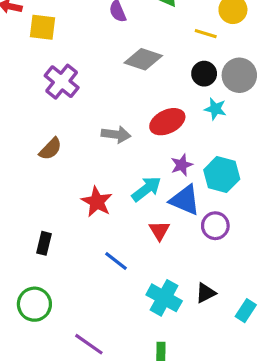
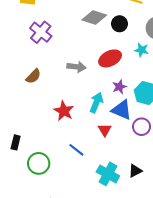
black circle: (204, 74) -> (119, 24), moved
cyan arrow: (146, 189) -> (96, 103), turned -30
black rectangle: (44, 243) -> (16, 142), moved
green circle: (34, 304) -> (39, 163), moved

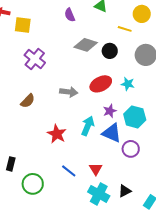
cyan star: (142, 50) -> (128, 84), moved
red triangle: (105, 130) -> (96, 169), moved

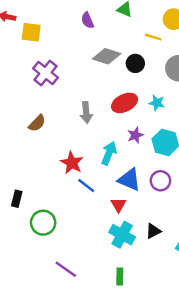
gray arrow: (69, 92) -> (86, 112), turned 78
blue triangle: (112, 133) -> (129, 180), moved
blue line: (69, 171) -> (86, 186), moved

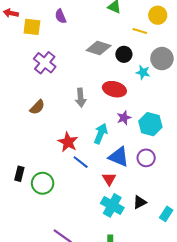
purple semicircle: (87, 20) -> (61, 16), moved
red ellipse: (125, 103) -> (114, 89), turned 40
cyan star: (157, 103) -> (143, 72), moved
green circle: (43, 223) -> (43, 183), moved

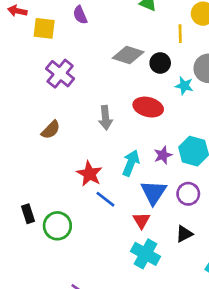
yellow line: (140, 31) -> (180, 34), turned 72
purple star: (124, 118) -> (163, 155), moved
blue triangle: (119, 157) -> (153, 192), turned 40
black rectangle: (19, 174) -> (28, 214), turned -32
black triangle: (140, 202) -> (184, 234), moved

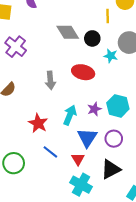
gray diamond: (128, 55) -> (68, 32), turned 40
blue line: (105, 199) -> (50, 152), moved
black triangle: (184, 234) -> (111, 169), size x1.5

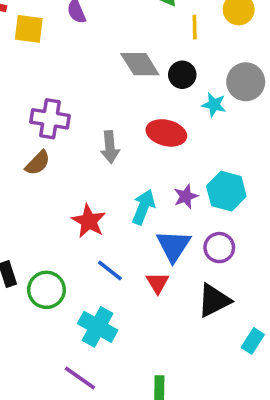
yellow line: (108, 16) -> (195, 27), moved
purple cross: (16, 47) -> (50, 119), moved, turned -30
cyan cross: (81, 185) -> (98, 327), moved

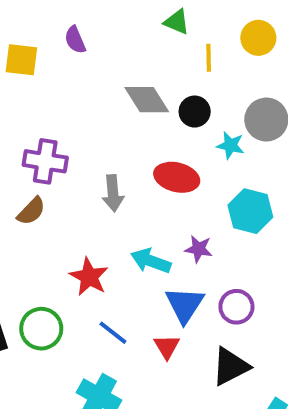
cyan hexagon: (226, 191) -> (250, 211), moved
purple star: (186, 196) -> (199, 249), turned 30
cyan arrow: (143, 207) -> (151, 261), turned -92
green circle: (46, 290) -> (41, 329), moved

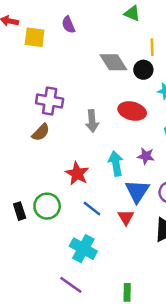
yellow line: (209, 58) -> (152, 47), moved
cyan arrow: (151, 261) -> (116, 164), turned 60

